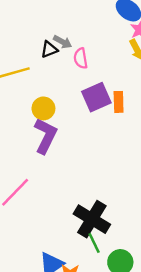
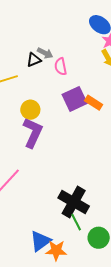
orange rectangle: (119, 102) -> (94, 103), turned -54

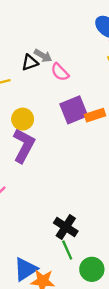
pink semicircle: (61, 67) -> (60, 72), turned -36
orange rectangle: (94, 103) -> (95, 115), turned -54
black cross: (74, 202) -> (66, 227), size x0.7

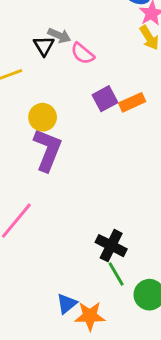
black triangle: (30, 63) -> (44, 46), turned -36
purple square: (74, 110) -> (105, 99), size x0.7
blue triangle: (25, 269) -> (67, 304), size x0.7

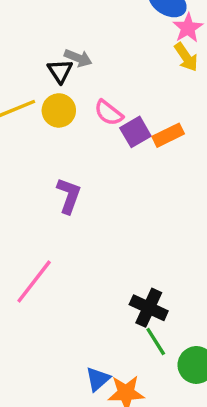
pink semicircle: (82, 53) -> (109, 113), moved
yellow circle: (43, 117) -> (59, 110), moved
purple L-shape: (48, 150) -> (69, 196), size x0.7

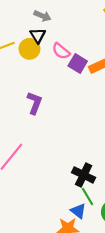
black triangle: (60, 71) -> (38, 36), moved
purple square: (135, 132) -> (78, 64), turned -30
blue triangle: (98, 379) -> (78, 211), moved, turned -42

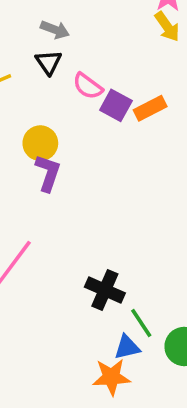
yellow circle: (29, 49) -> (40, 143), moved
black cross: (84, 175) -> (105, 290), moved
blue triangle: (78, 211) -> (127, 347), turned -49

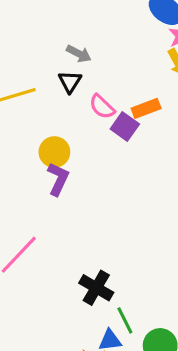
orange rectangle: (150, 108) -> (146, 108), moved

